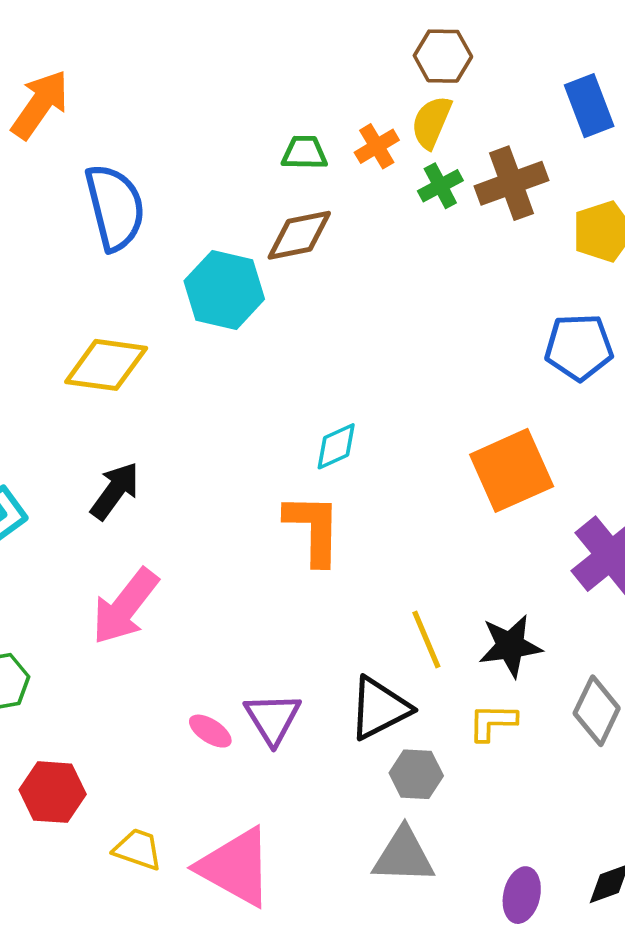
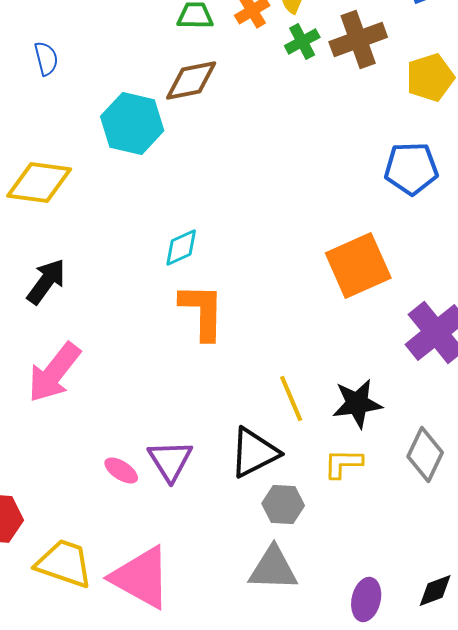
blue semicircle: (115, 207) -> (46, 58), size x0.5
cyan diamond: (336, 446) -> (181, 248), moved
yellow trapezoid: (138, 849) -> (64, 564), size x1.5

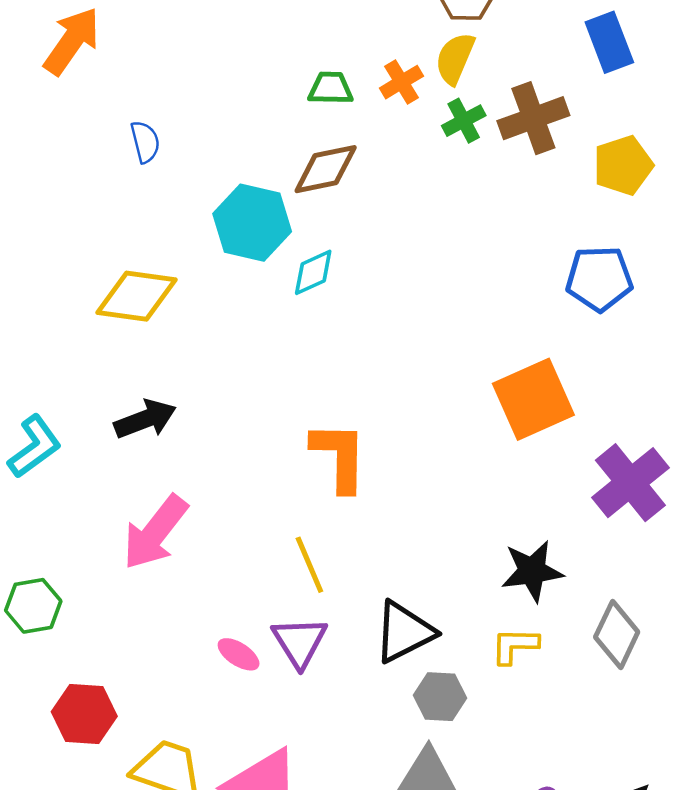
cyan diamond: (181, 248) -> (313, 272), moved
black arrow: (46, 282) -> (145, 419), turned 33
yellow line: (291, 398) -> (309, 565), moved

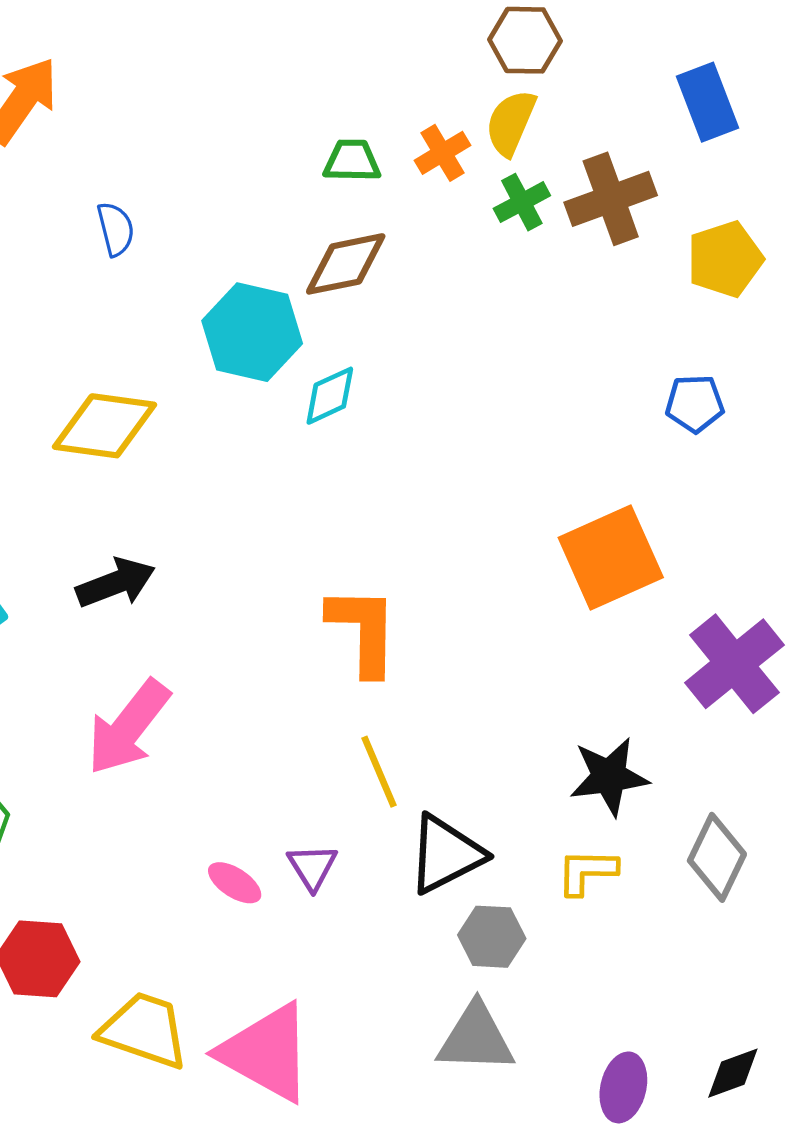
blue pentagon: (599, 279) -> (695, 404), size x0.7
yellow line: (309, 565) -> (379, 772), moved
purple triangle: (299, 642) -> (312, 867), size x0.7

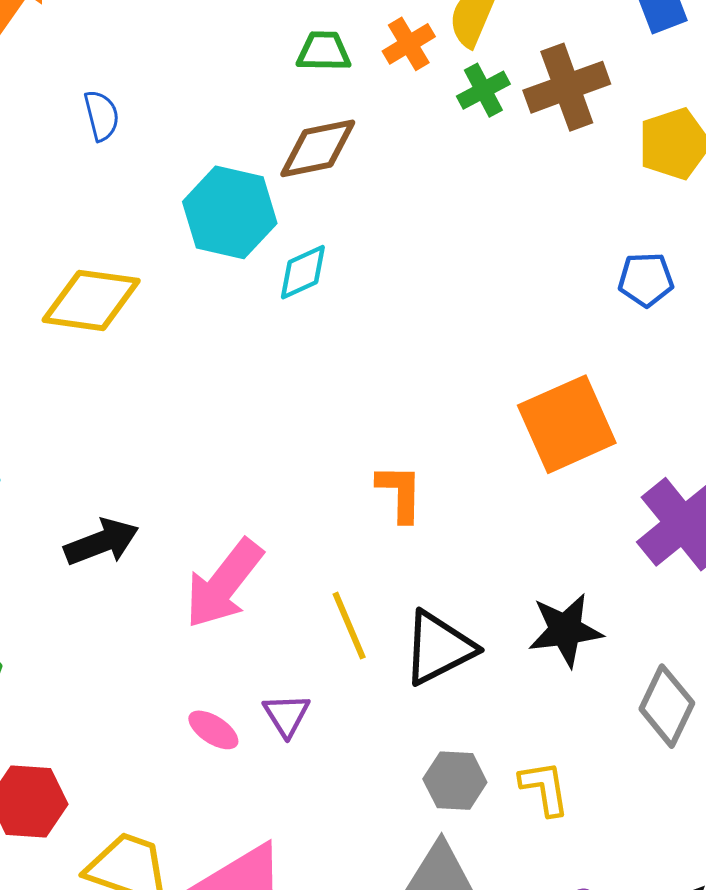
black arrow: (116, 583) -> (102, 542), moved
orange L-shape: (363, 630) -> (400, 493), moved, size x0.7
pink arrow: (128, 727) -> (224, 584), moved
black triangle: (446, 854) -> (439, 648), moved
yellow L-shape: (587, 872) -> (544, 788), moved, turned 80

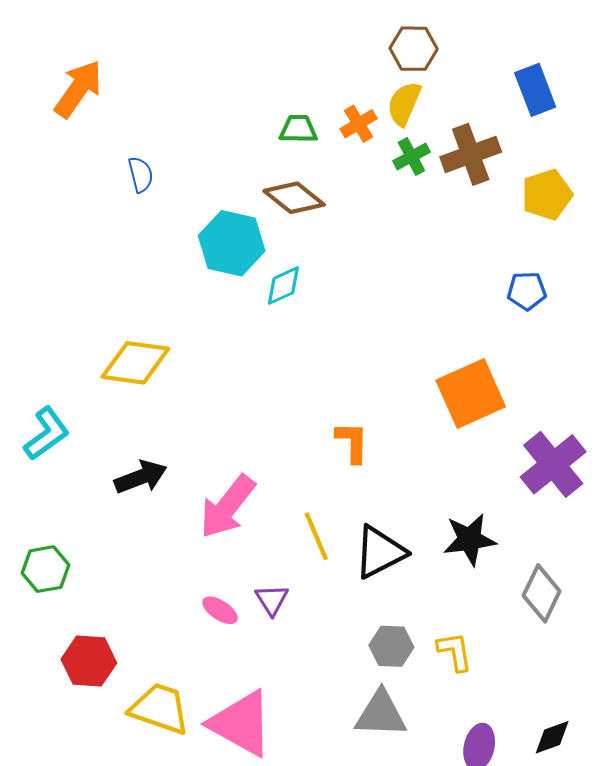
brown diamond: (318, 148) -> (294, 198), turned 50
yellow diamond: (91, 300) -> (135, 363), moved

